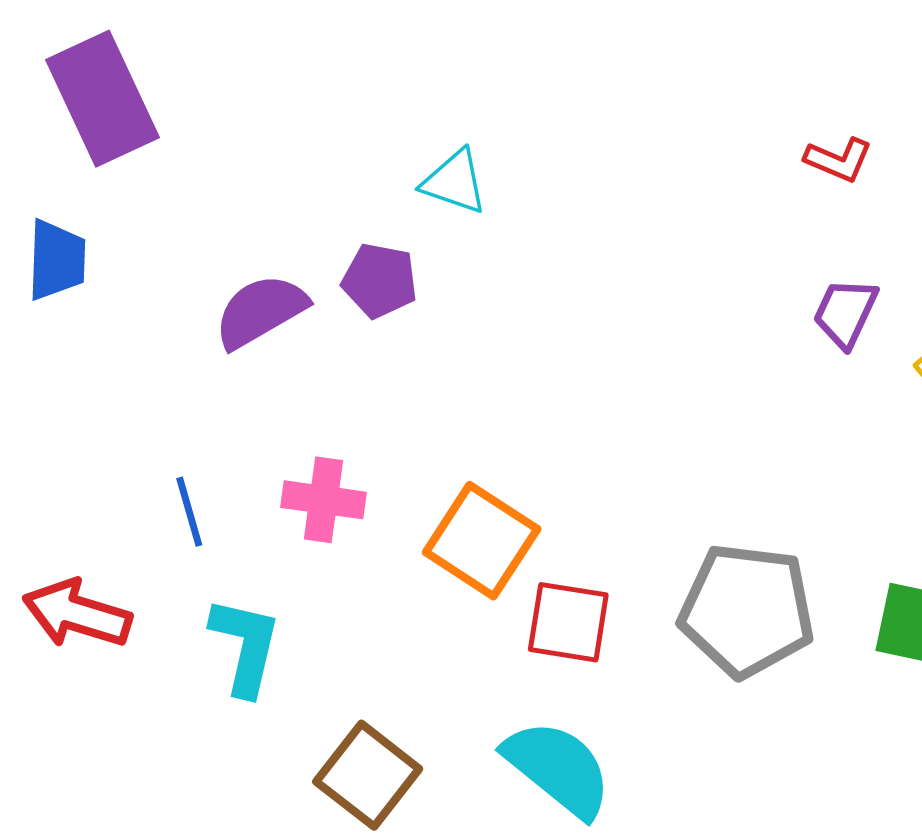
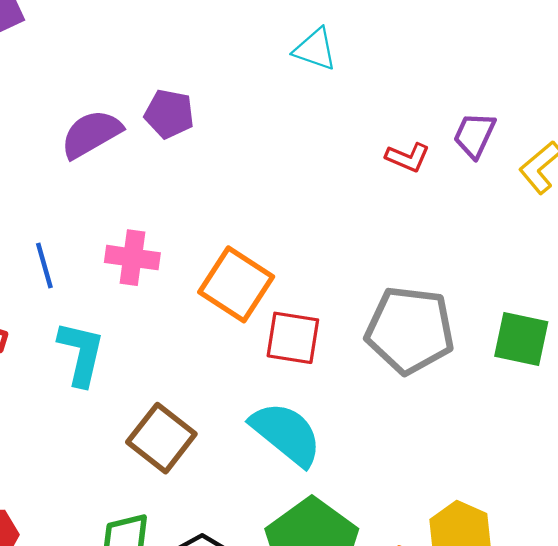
red L-shape: (839, 160) -> (408, 157), moved
cyan triangle: (454, 182) -> (315, 49), moved

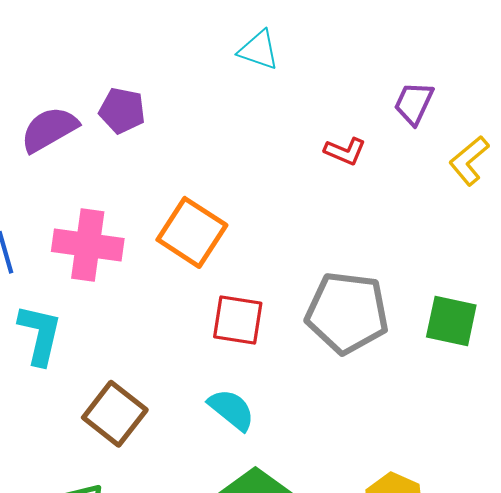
purple trapezoid: (474, 135) -> (414, 103), moved
pink cross: (132, 258) -> (88, 245), size x1.4
orange square: (236, 284) -> (192, 232), moved
cyan semicircle: (286, 434) -> (231, 410), size x0.7

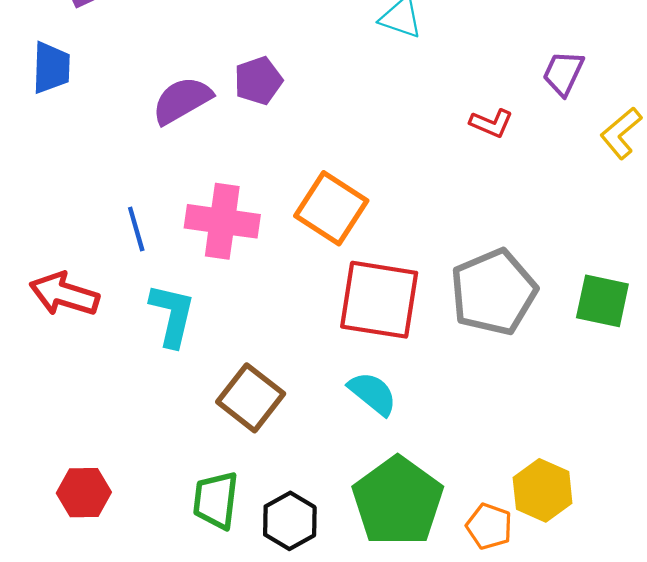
purple pentagon: (122, 111) -> (258, 81), turned -30
gray pentagon: (347, 313) -> (494, 292), turned -30
red square: (238, 320) -> (379, 300), size x1.5

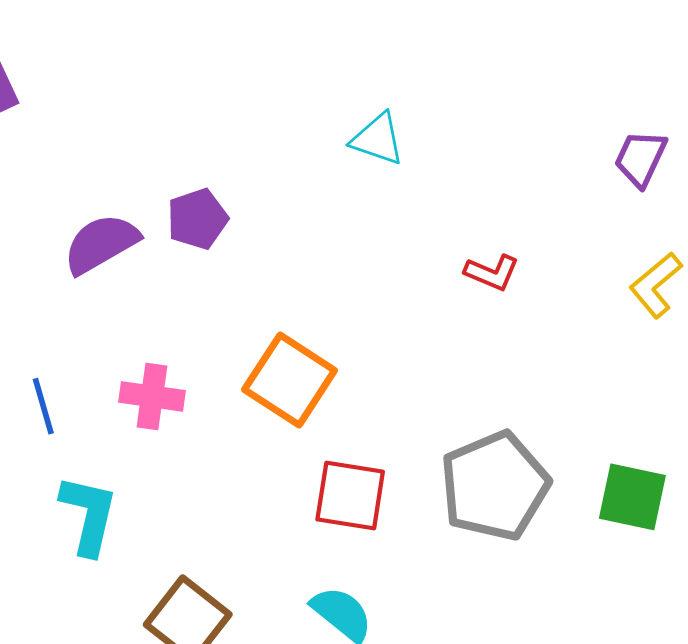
purple trapezoid: (563, 73) -> (641, 158), moved
pink cross: (222, 221) -> (152, 396), size x0.7
red square: (379, 300) -> (350, 496), size x0.7

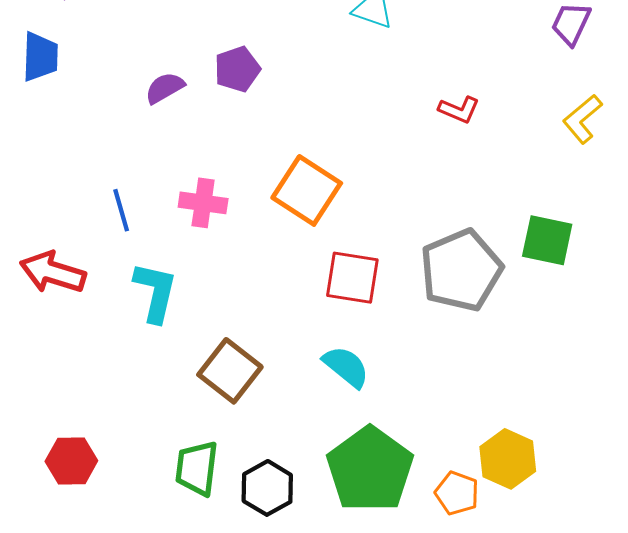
purple semicircle: (101, 244) -> (165, 88), size x0.7
green square: (632, 497) -> (547, 240), moved

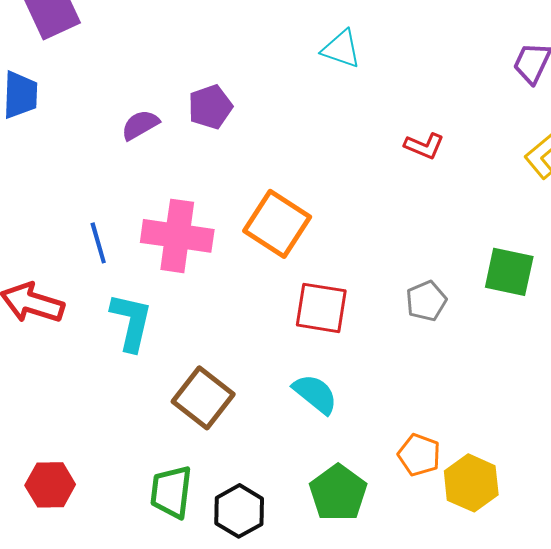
pink cross: (203, 203) -> (177, 236), size x1.5
gray pentagon: (461, 270) -> (426, 301), size x0.5
green pentagon: (370, 469) -> (338, 493), size x0.7
orange pentagon: (457, 493) -> (419, 455), moved

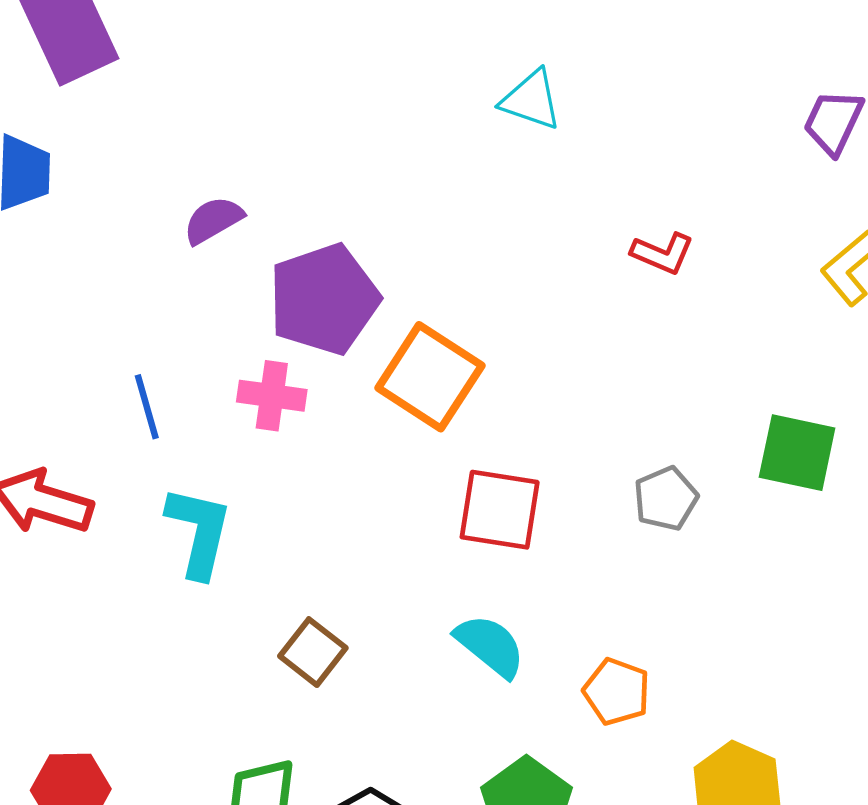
purple pentagon: (210, 107) -> (324, 299), moved, size x1.6
pink cross: (177, 236) -> (272, 396), size x0.6
brown square: (203, 398) -> (313, 652), size x0.7
orange pentagon: (419, 455) -> (617, 692), moved

